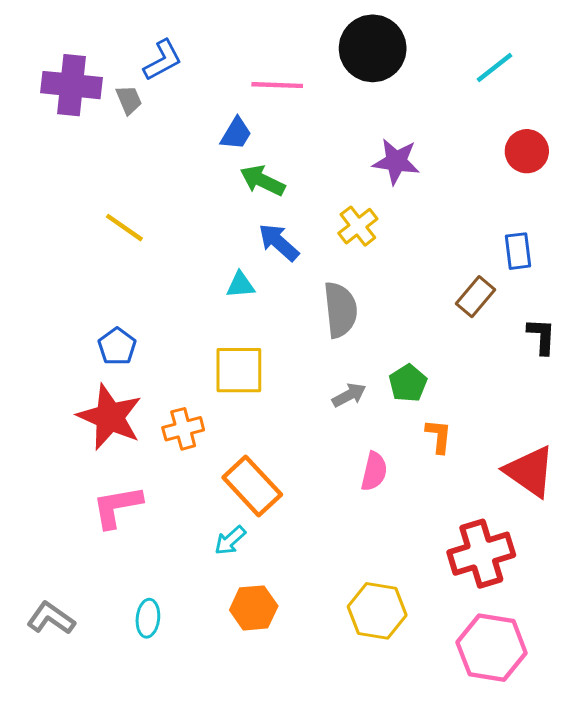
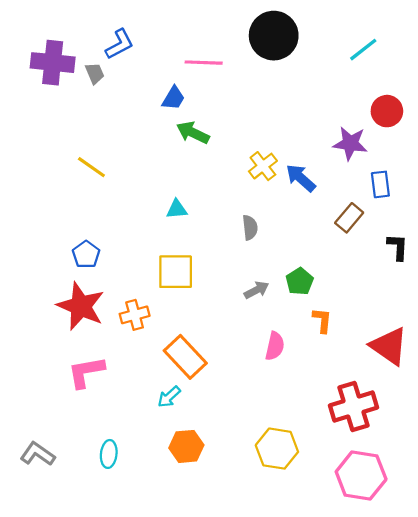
purple star: (396, 161) -> (350, 143), moved
blue arrow: (279, 242) -> (301, 178), moved
gray semicircle: (340, 310) -> (250, 228), size x0.6

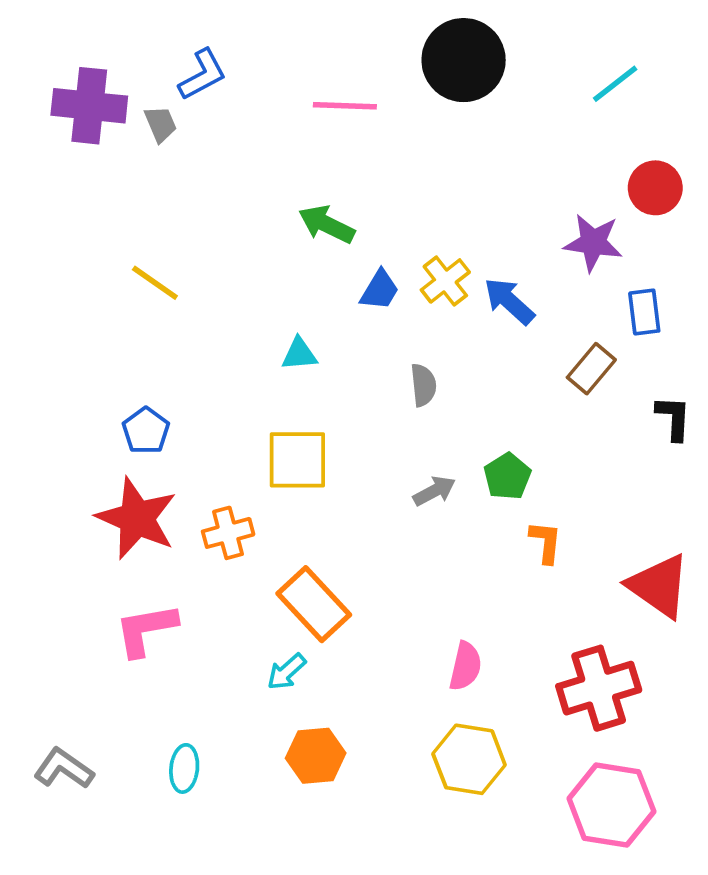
blue trapezoid: (173, 98) -> (380, 290), moved
pink semicircle: (275, 346) -> (465, 666), moved

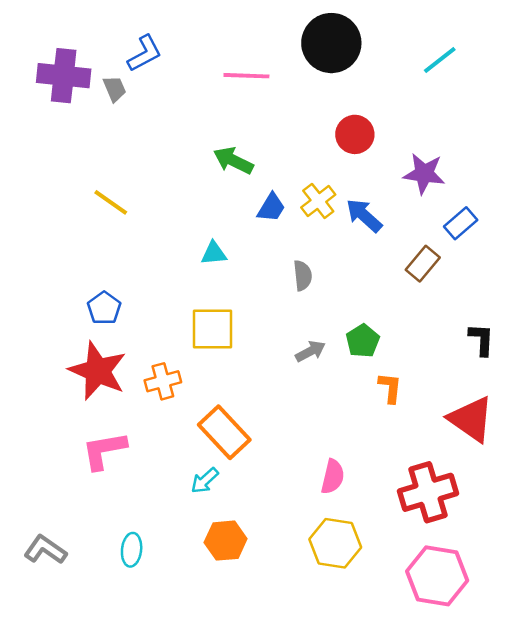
red circle: (655, 188) -> (355, 134), moved
blue rectangle: (644, 312) -> (461, 223), turned 56
black L-shape: (674, 418) -> (482, 339), moved

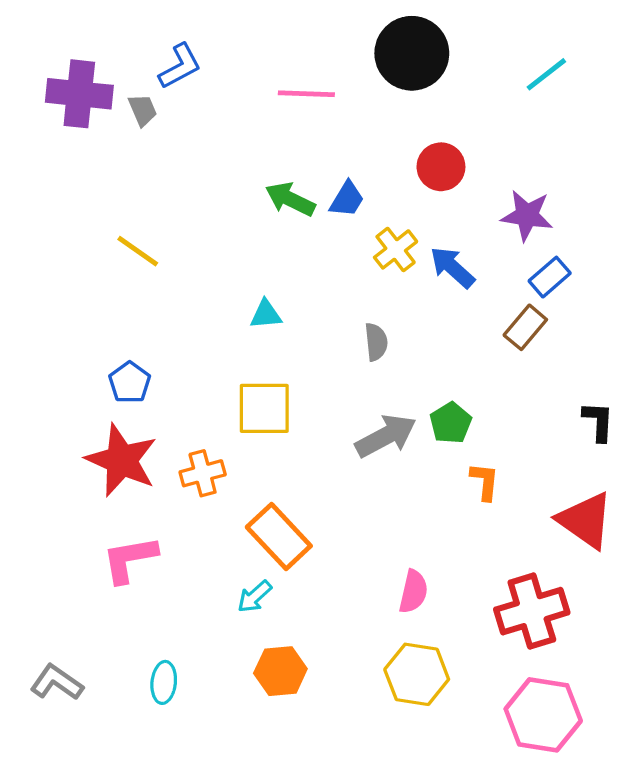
blue trapezoid: (271, 208) -> (347, 199), moved
blue rectangle: (461, 223) -> (550, 277), moved
gray arrow: (310, 351) -> (386, 436), size x1.6

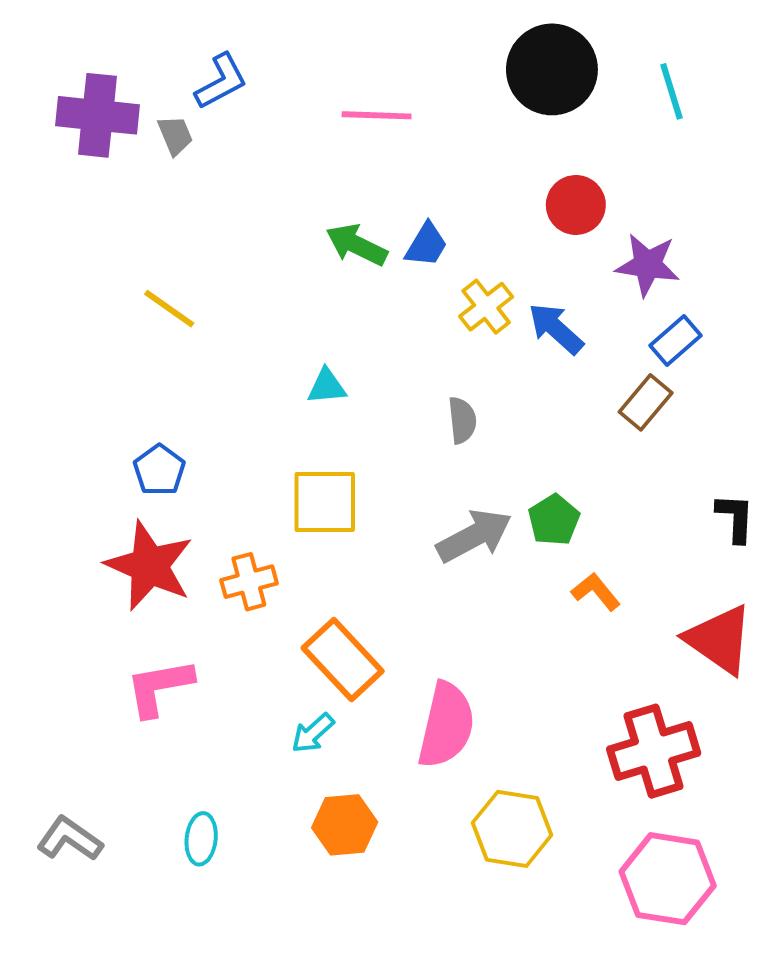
black circle: (412, 53) -> (552, 69), moved
cyan line: (546, 74) -> (672, 91), turned -69
red circle: (441, 167) -> (576, 205), moved
orange L-shape: (485, 481) -> (596, 592), turned -45
pink semicircle: (413, 592) -> (446, 725), moved, size x1.6

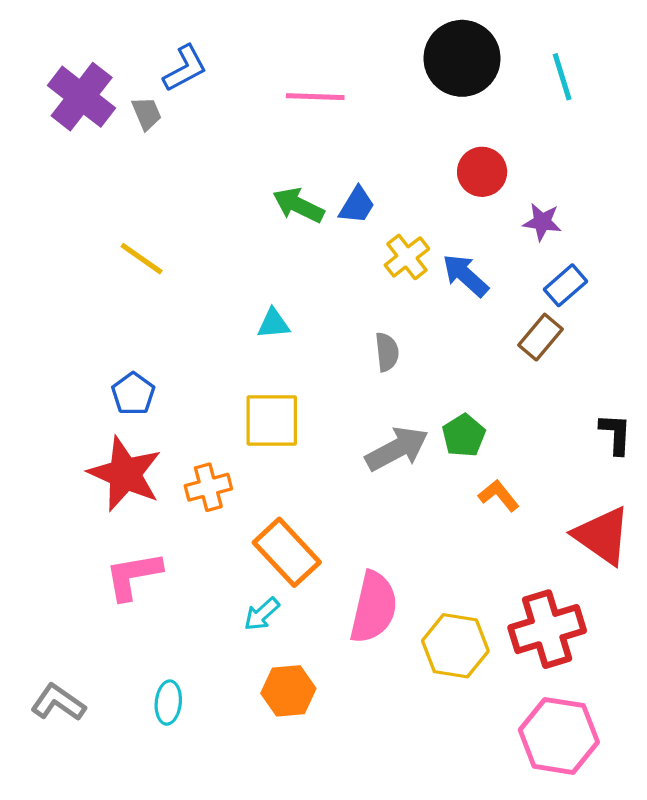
purple cross: (98, 115) -> (82, 97), turned 32
purple star: (648, 265) -> (542, 222), size x0.7
yellow hexagon: (512, 829) -> (455, 646), moved

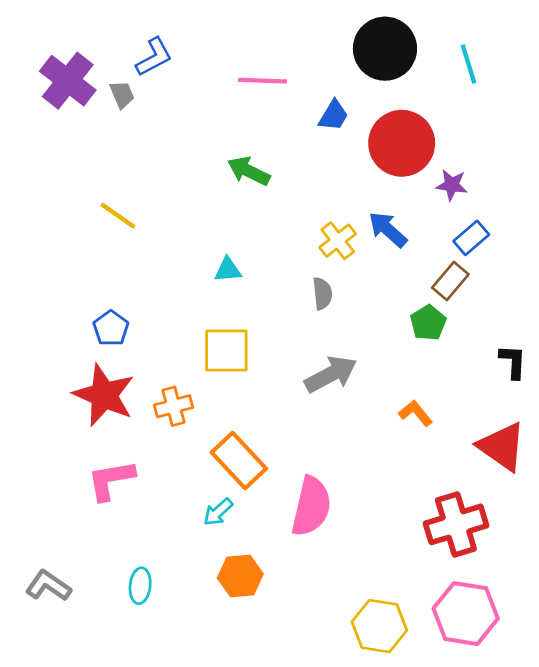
red circle: (482, 172) -> (402, 143), size x1.6
blue trapezoid: (357, 205) -> (333, 115), moved
yellow cross: (407, 257) -> (338, 241), moved
green pentagon: (464, 435) -> (428, 323), moved
yellow hexagon: (455, 646) -> (379, 626), moved

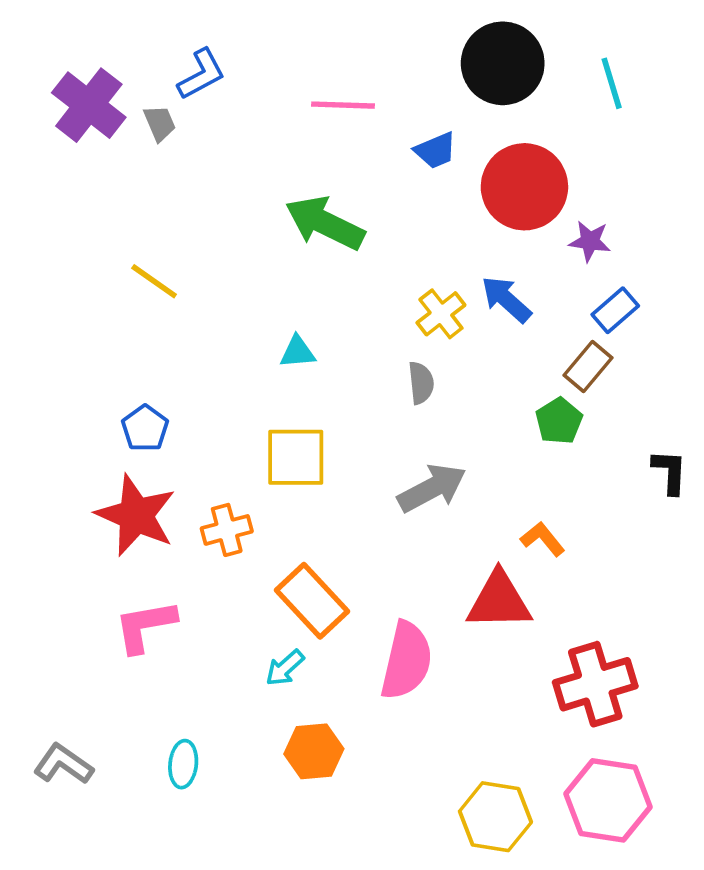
blue trapezoid: (333, 115) -> (436, 150), turned 36
green arrow: (249, 171) -> (325, 223), size x1.4
red triangle: (502, 447) -> (499, 601), moved, turned -36

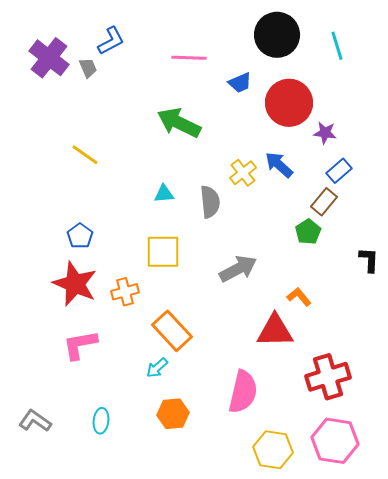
gray semicircle: (421, 383) -> (210, 202), moved, size x1.4
pink semicircle: (406, 661) -> (243, 392), moved

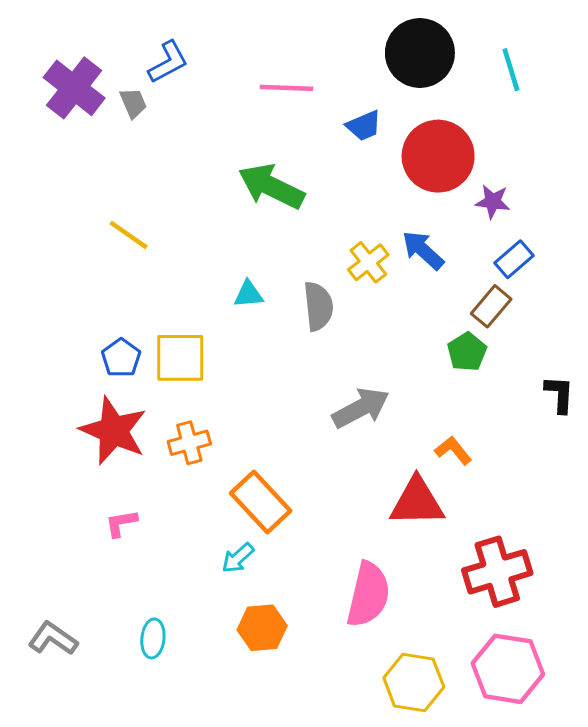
yellow square: (163, 252) -> (180, 358), moved
pink L-shape: (80, 345) -> (121, 523), size x0.6

